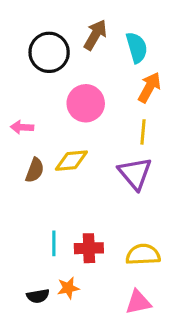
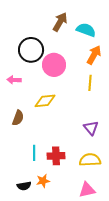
cyan semicircle: (137, 48) -> (86, 30), turned -54
black circle: (49, 52) -> (31, 50), moved
brown semicircle: (35, 170) -> (18, 118), moved
purple triangle: (135, 173) -> (91, 128), moved, size x0.7

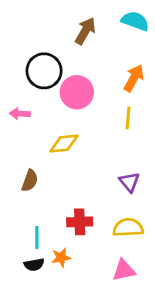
cyan semicircle: (86, 30) -> (135, 21), moved
brown semicircle: (18, 118) -> (30, 181), moved
cyan line: (34, 153) -> (37, 238), moved

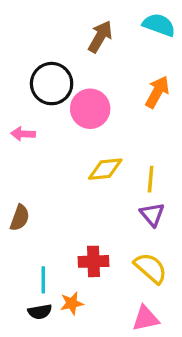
yellow line: (128, 118) -> (151, 179), moved
yellow diamond: (64, 144) -> (105, 169), moved
brown semicircle: (30, 181) -> (20, 218), moved
yellow semicircle: (128, 228) -> (151, 268), turned 44

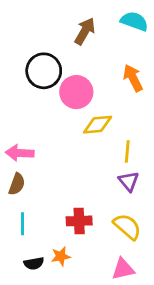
orange arrow: (157, 92) -> (133, 78), turned -56
pink arrow: (23, 134) -> (20, 153), moved, size x1.4
yellow diamond: (105, 169) -> (98, 125), moved
cyan line: (43, 280) -> (22, 224), moved

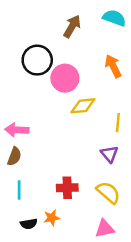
yellow line: (127, 152) -> (118, 123), moved

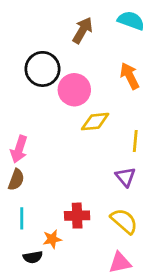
pink arrow: (17, 130) -> (19, 149), turned -75
orange star: (52, 218) -> (52, 239), moved

